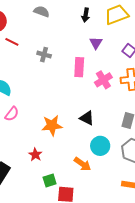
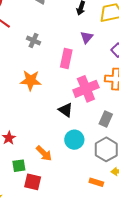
pink cross: (103, 80) -> (86, 89), moved, size x1.4
orange star: (52, 125) -> (31, 81), moved
orange arrow: (82, 164) -> (44, 153), moved

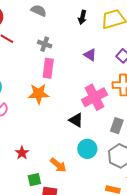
purple triangle: (87, 37) -> (90, 55), moved, turned -32
gray cross: (34, 40) -> (45, 44), moved
pink rectangle: (66, 59) -> (48, 68), moved

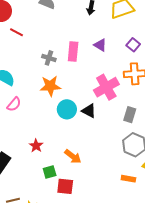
gray cross: (45, 44) -> (49, 58), moved
pink rectangle: (48, 68) -> (73, 51), moved
cyan circle: (87, 149) -> (67, 109), moved

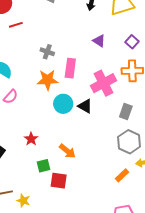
red line: (16, 32) -> (16, 25), turned -48
pink rectangle: (73, 51) -> (70, 68), moved
orange rectangle: (128, 179) -> (122, 175), turned -56

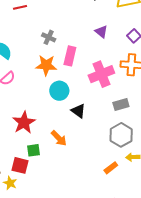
black triangle: (85, 106) -> (78, 111), moved
gray rectangle: (126, 112) -> (121, 105), turned 49
red star: (31, 139) -> (24, 122), size x1.6
red square: (59, 181) -> (20, 165), moved

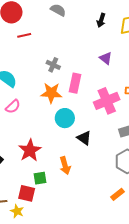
orange arrow: (59, 138) -> (65, 166), turned 30

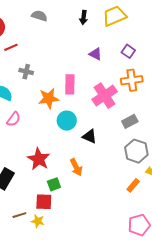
gray cross: (53, 65) -> (26, 72), moved

